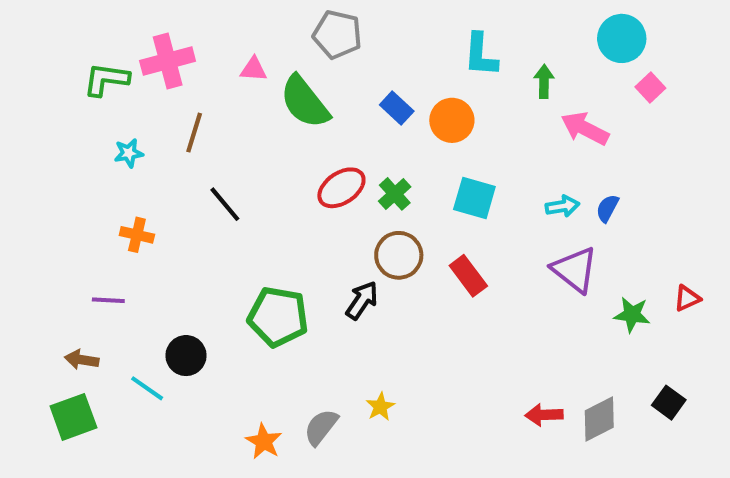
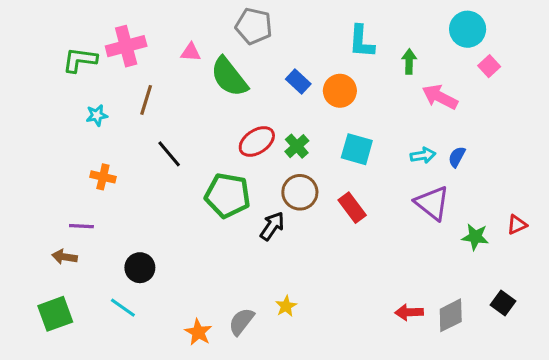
green pentagon: (278, 317) -> (228, 195), moved
brown arrow: (82, 360) -> (64, 257), moved
cyan line: (147, 388) -> (123, 308), moved

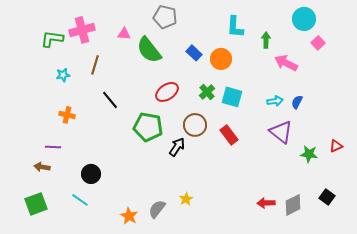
green cross: (297, 146) -> (207, 92), moved

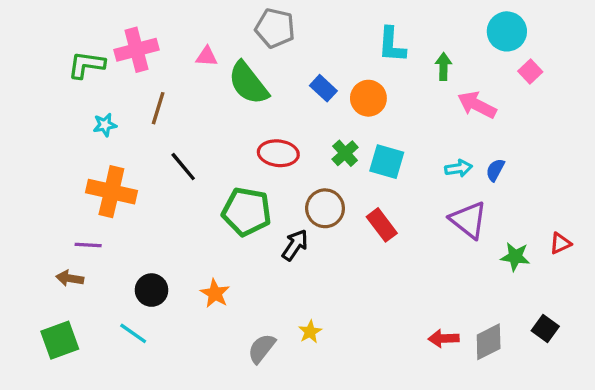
red ellipse: (167, 92) -> (278, 153), turned 40
orange cross: (67, 115) -> (111, 192), size x1.8
orange star: (129, 216) -> (215, 293), moved

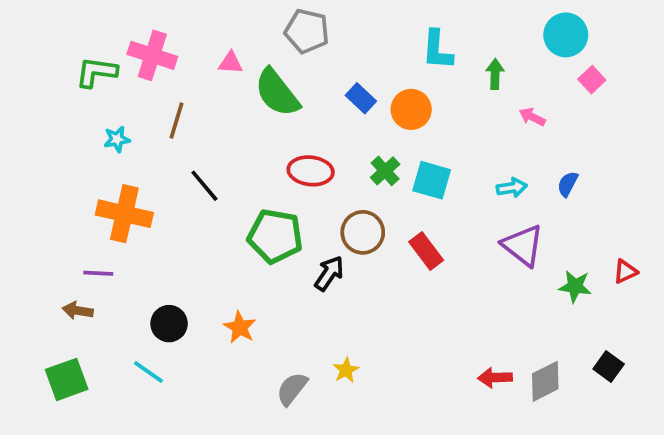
pink cross: (136, 50) -> (152, 55), turned 33
pink arrow: (477, 105) -> (532, 117), size x0.6
blue semicircle: (495, 170) -> (568, 184), moved

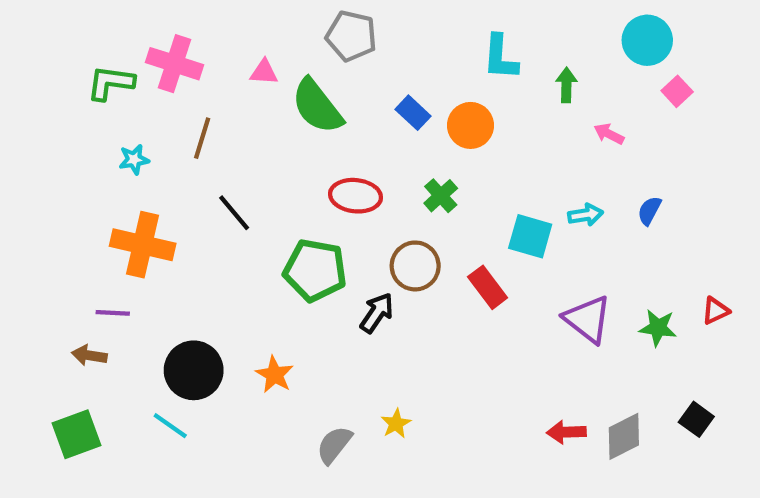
cyan square: (432, 180) -> (530, 236), moved
purple triangle: (523, 245) -> (588, 319), moved
black circle: (169, 324) -> (194, 370), size x1.4

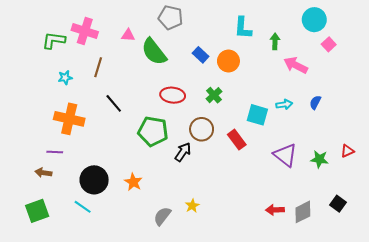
pink arrow: (609, 134) -> (296, 65), size x1.6

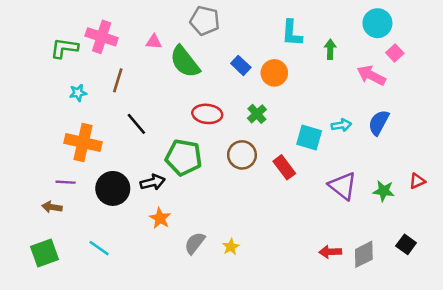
pink arrow: (296, 65) -> (371, 75), moved
blue semicircle: (315, 102) -> (379, 123), size x1.5
black arrow: (183, 152) -> (153, 182), moved, turned 42
black circle: (94, 180) -> (113, 188), moved
gray semicircle: (162, 216) -> (195, 243), moved

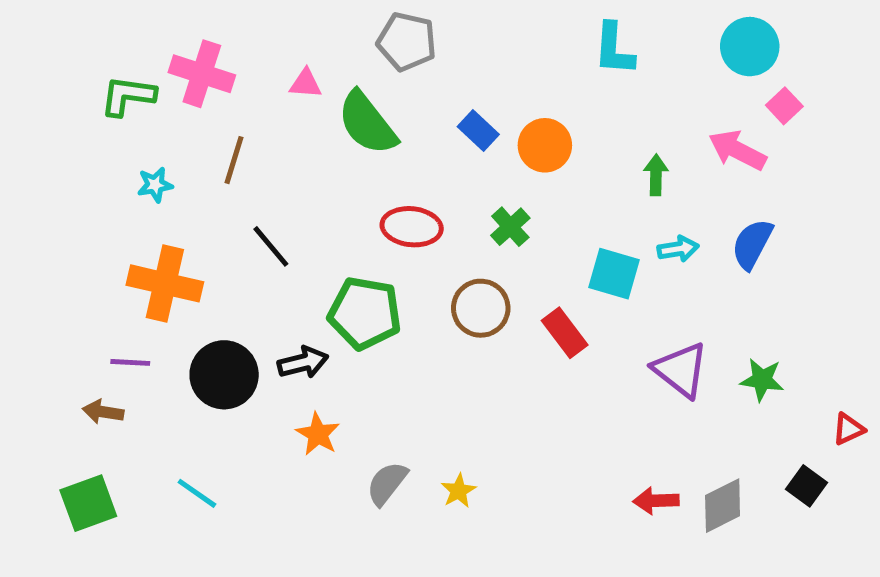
cyan L-shape: (292, 33) -> (614, 49), moved
green arrow: (330, 49) -> (656, 175), moved
red triangle: (417, 181) -> (848, 429), moved

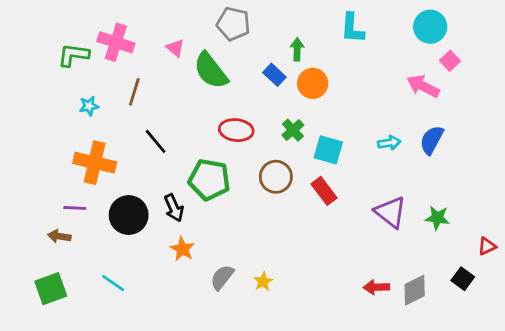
pink triangle: (305, 84) -> (175, 48), turned 36
green arrow: (656, 175) -> (297, 49), moved
cyan square: (614, 274) -> (328, 150), moved
black arrow: (303, 362) -> (174, 208), turned 80

